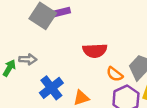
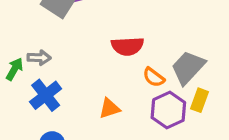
blue cross: (51, 88) -> (46, 95), moved

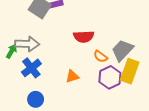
gray arrow: (39, 58) -> (27, 44), size x1.6
yellow rectangle: (200, 100) -> (130, 71), size x1.6

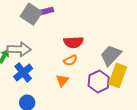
orange semicircle: (100, 56) -> (70, 60), moved, turned -64
orange triangle: (72, 76) -> (62, 80), turned -32

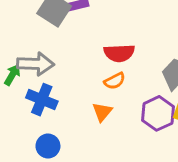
blue cross: (23, 72) -> (42, 100), turned -30

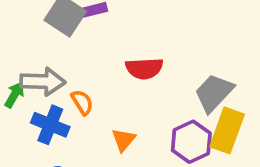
orange semicircle: (115, 81) -> (82, 102), moved, turned -95

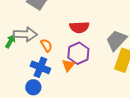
blue cross: (50, 125) -> (40, 67), moved
purple hexagon: (191, 142) -> (78, 53), moved

